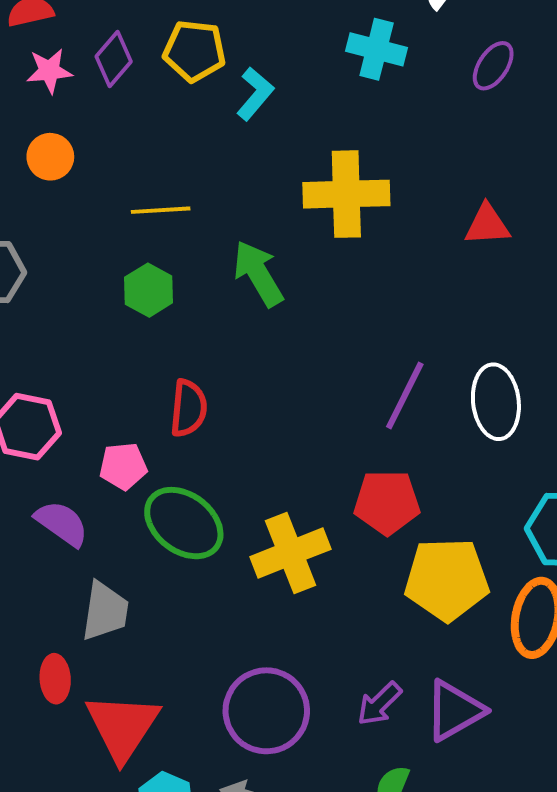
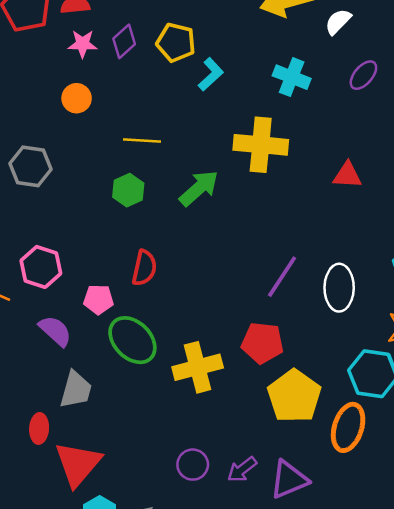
cyan cross: (377, 49) -> (292, 77), moved
green arrow: (258, 273) -> (199, 188), turned 72
yellow pentagon: (447, 579) -> (294, 396), turned 30
purple circle: (266, 711) -> (193, 465), moved, size x0.6

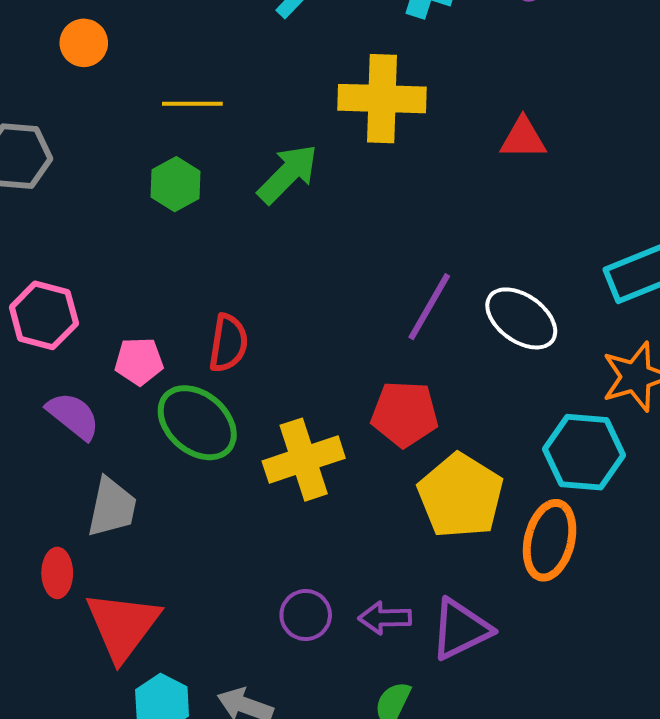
red semicircle: (144, 268) -> (228, 343), moved
white ellipse: (339, 288) -> (521, 318), turned -51
purple arrow: (242, 469) -> (385, 618), turned 40

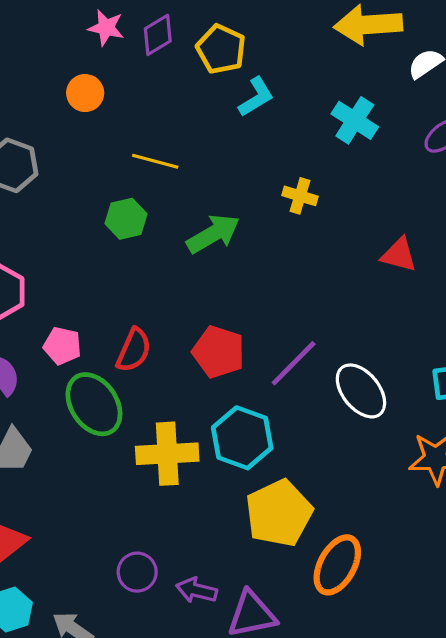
yellow cross: (382, 99) -> (300, 196), size x0.5
red pentagon: (405, 414) -> (219, 352), moved
cyan hexagon: (584, 452) -> (242, 438), moved

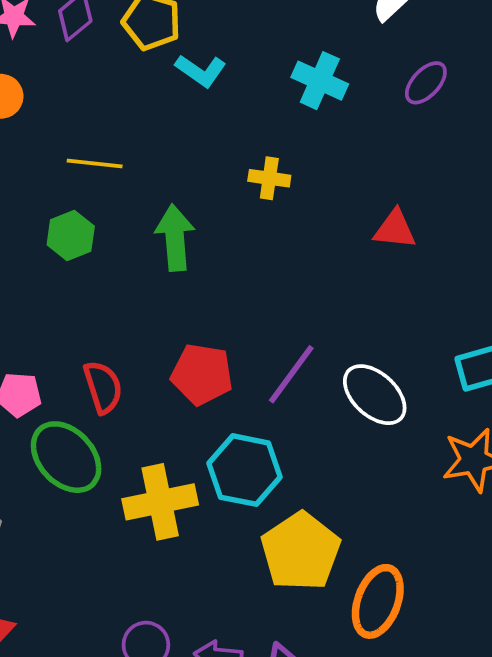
cyan L-shape: (256, 97) -> (201, 71), turned 75
green arrow: (213, 234) -> (175, 238), turned -56
red semicircle: (134, 350) -> (103, 387), turned -33

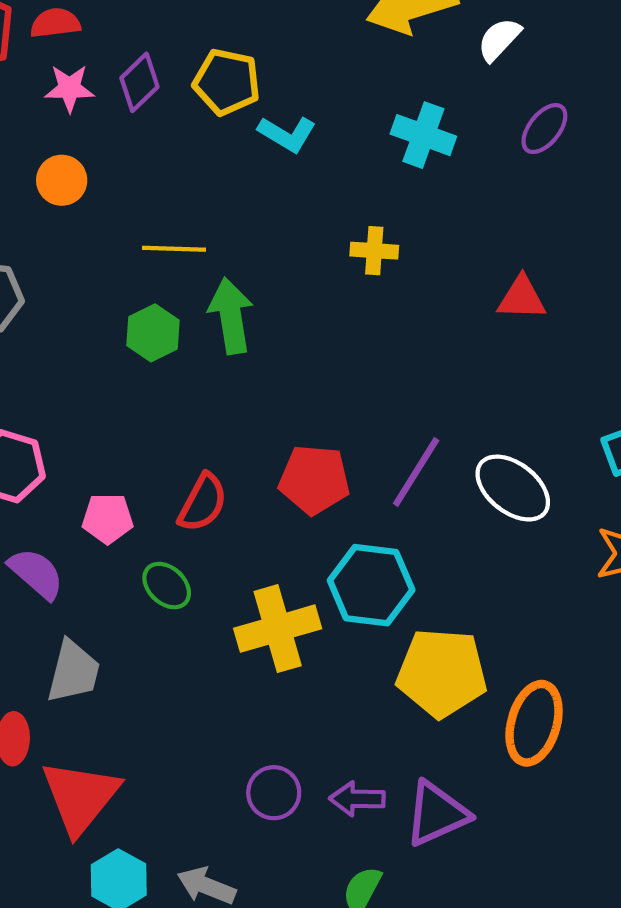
green arrow: (175, 238) -> (231, 316), moved
red semicircle: (103, 387) -> (203, 503), turned 50
green ellipse: (66, 457) -> (167, 586), size x0.6
yellow pentagon: (301, 551) -> (442, 673), turned -30

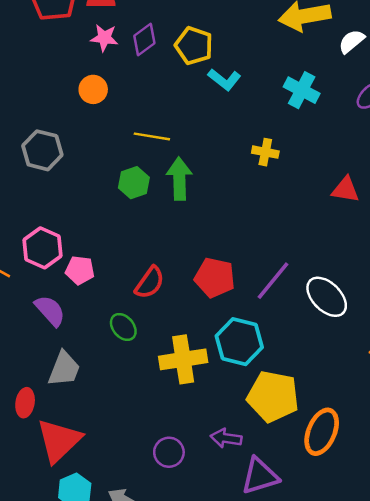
pink pentagon: (108, 518) -> (80, 270), moved
purple arrow: (357, 799) -> (226, 438), moved

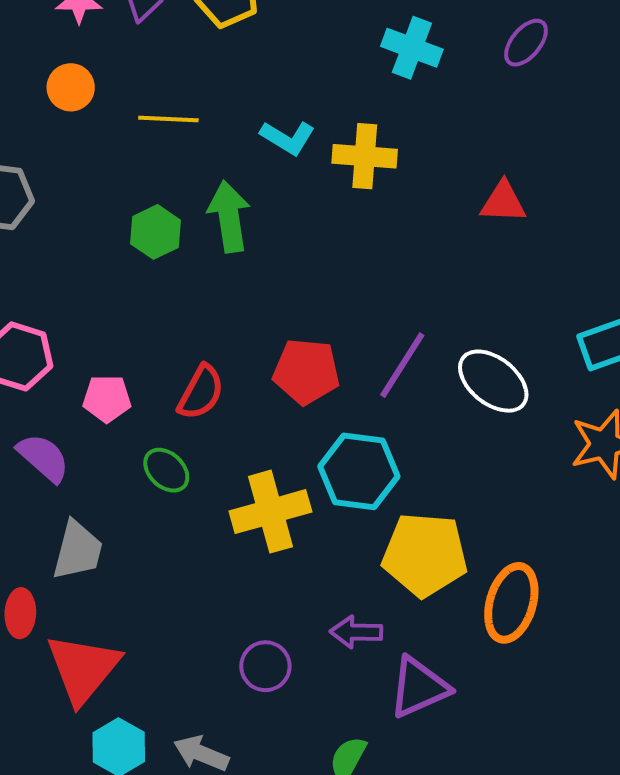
cyan L-shape: (224, 80) -> (288, 138), moved
yellow line: (152, 136) -> (168, 119), moved
yellow cross: (265, 152) -> (365, 156), size x1.4
pink pentagon: (80, 270) -> (107, 399), moved

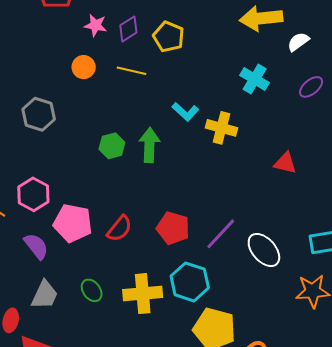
yellow line: (168, 119) -> (132, 71), moved
pink pentagon: (107, 399) -> (73, 223), size x1.6
green ellipse: (166, 470) -> (92, 290), moved

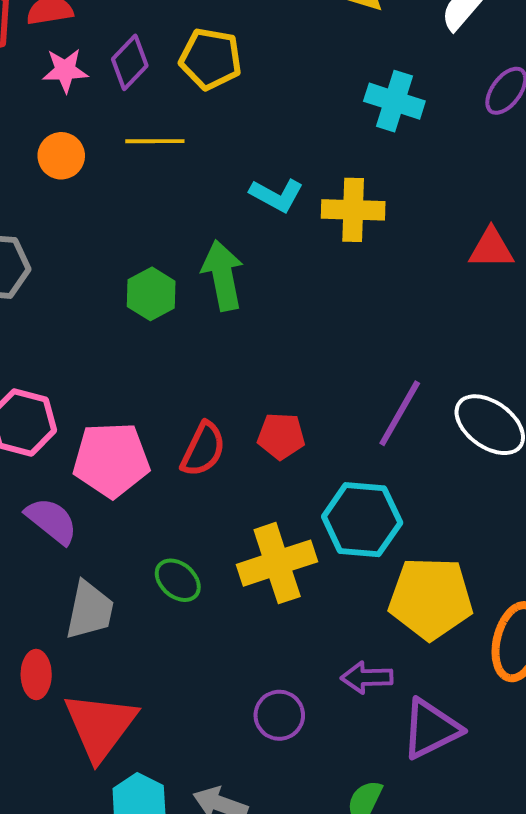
red pentagon: (173, 228) -> (281, 436), moved, size x0.7

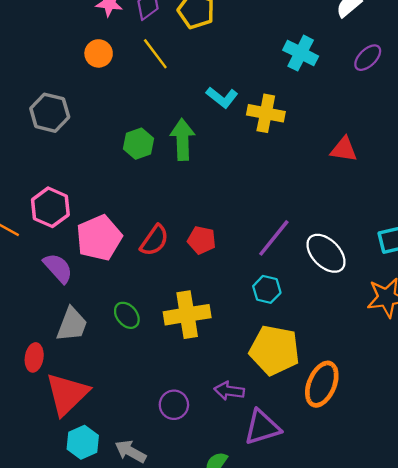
yellow line: (155, 141) -> (155, 54), turned 44
pink pentagon: (111, 460) -> (99, 238), turned -30
cyan hexagon: (362, 520) -> (267, 289), moved, size x0.6

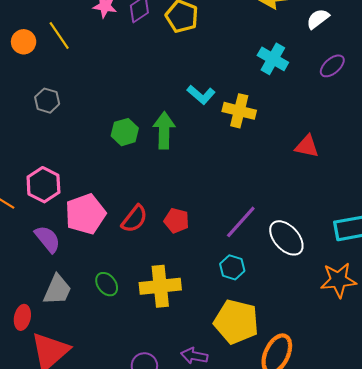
orange circle: (99, 53) -> (24, 42), moved
yellow line: (155, 54) -> (59, 35), moved
gray hexagon: (50, 113) -> (47, 101), size x0.7

